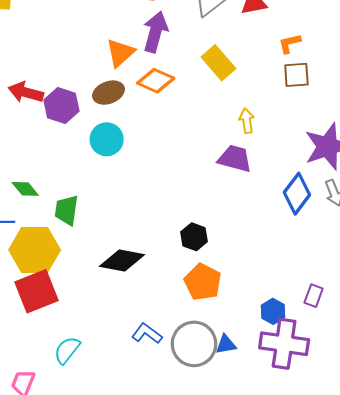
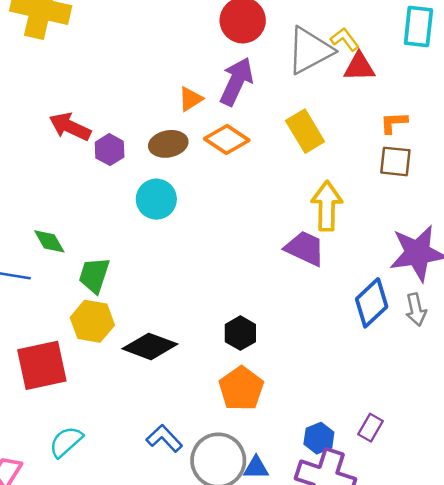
orange triangle: (120, 53) -> (191, 99), size x0.7
purple hexagon: (61, 105) -> (110, 150), size x0.7
yellow arrow: (247, 121) -> (327, 206), size x1.6
yellow hexagon: (35, 250) -> (92, 321), moved, size x0.7

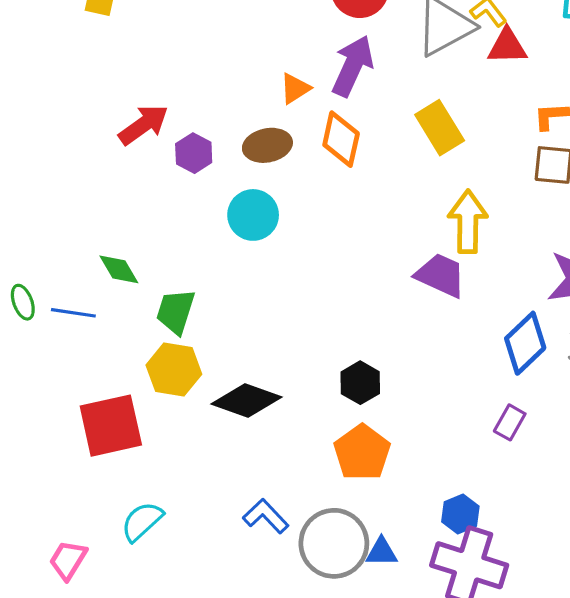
red arrow: (70, 127) -> (143, 125), turned 120
orange diamond: (227, 139) -> (341, 139), turned 69
purple rectangle: (370, 428) -> (510, 422), moved

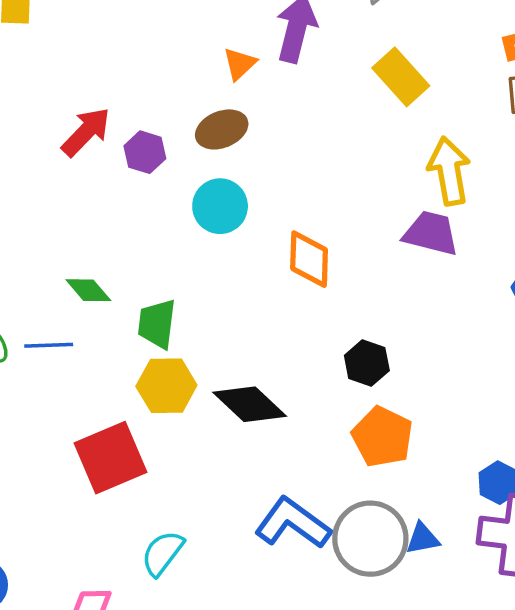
orange diamond: (341, 139) -> (309, 259), moved
black diamond: (246, 401) -> (250, 404), turned 34
blue L-shape: (266, 516) -> (293, 523), size x1.5

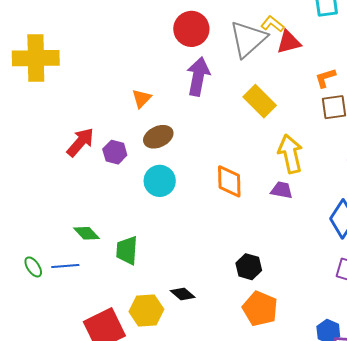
orange triangle: (240, 64) -> (141, 98), moved
purple trapezoid: (431, 233) -> (282, 190), size x0.7
orange diamond: (309, 259) -> (229, 181), moved
yellow hexagon: (166, 386) -> (146, 310), moved
black diamond: (250, 404) -> (183, 294), size x0.6

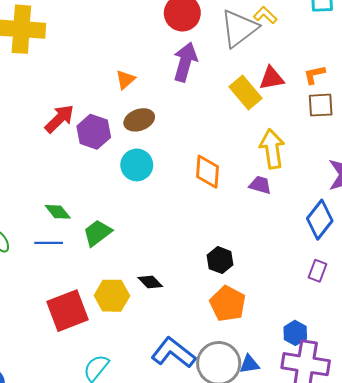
red triangle: (289, 42) -> (272, 78), moved
purple hexagon: (115, 152) -> (94, 132), size x1.4
green trapezoid: (127, 250) -> (97, 233), turned 44
blue line: (65, 266) -> (49, 243), moved

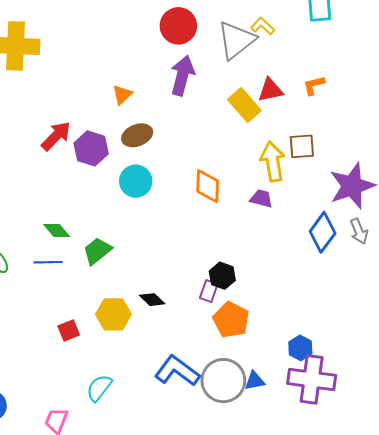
brown square: (321, 105) -> (302, 146), moved
purple rectangle: (317, 271) -> (209, 291), moved
red square: (67, 311) -> (69, 331), size x0.5

